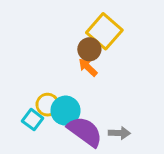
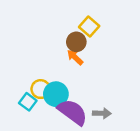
yellow square: (104, 31) -> (89, 27), size x0.7

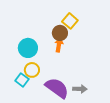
orange arrow: (75, 57) -> (59, 45), turned 56
cyan circle: (56, 94) -> (28, 48), moved

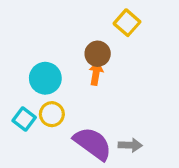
yellow square: (70, 21) -> (127, 23), moved
cyan square: (22, 80) -> (24, 119), moved

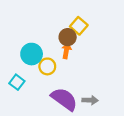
yellow square: (127, 23) -> (79, 26), moved
yellow circle: (52, 114) -> (47, 66), moved

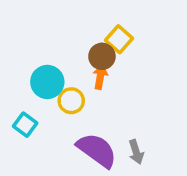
gray arrow: (90, 100) -> (136, 152), turned 70

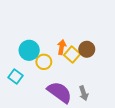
yellow square: (119, 39) -> (72, 54), moved
brown circle: (102, 56) -> (87, 49), moved

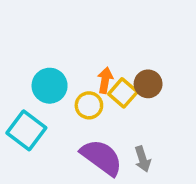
yellow circle: (44, 62) -> (89, 105), moved
cyan square: (16, 76) -> (26, 130), size x1.5

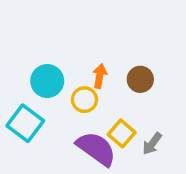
yellow square: (123, 93) -> (122, 133), moved
gray arrow: (143, 159) -> (152, 144), moved, turned 55

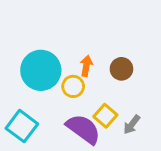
cyan circle: (47, 81) -> (41, 70), size x1.4
cyan square: (25, 123) -> (22, 126), moved

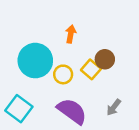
orange arrow: (86, 66) -> (71, 34), moved
yellow square: (105, 116) -> (91, 69), moved

